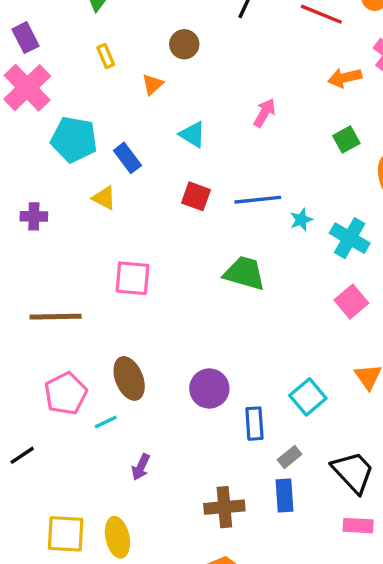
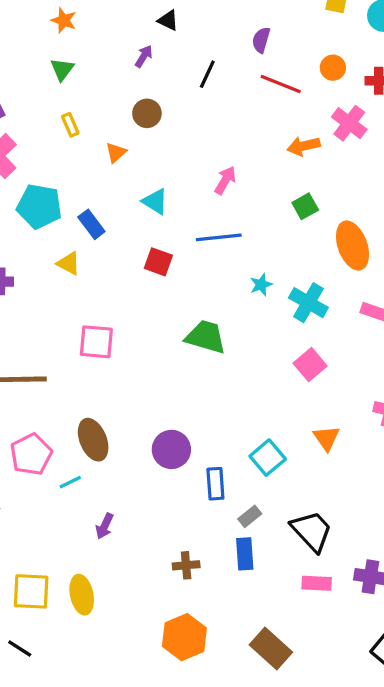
blue line: (258, 200) -> (219, 237), moved
brown cross: (224, 507) -> (186, 565), size x0.7

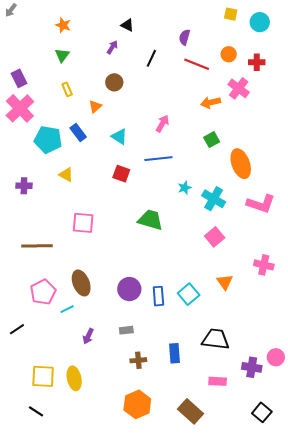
blue rectangle: (91, 224) -> (78, 133), moved
blue rectangle: (215, 484) -> (158, 296), moved
gray rectangle: (250, 516) -> (126, 330), moved, turned 32
black trapezoid: (312, 531) -> (216, 339), turned -40
pink rectangle: (317, 583) -> (218, 381), moved

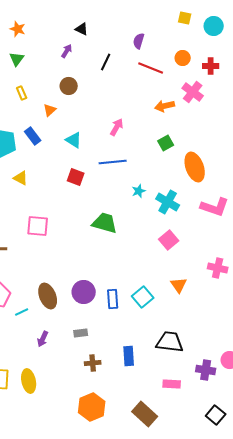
brown ellipse: (81, 283) -> (48, 296), moved

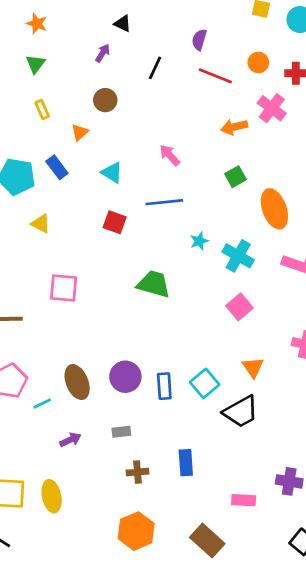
pink arrow: (117, 127) -> (170, 155), turned -72
purple arrow: (43, 339) -> (70, 440), turned -140
black trapezoid: (170, 342) -> (241, 412), moved, turned 144

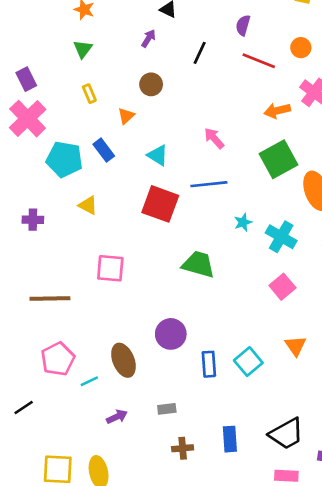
green square: (235, 177) -> (278, 159), size x1.8
red square: (115, 222) -> (160, 204), size x1.6
purple circle: (125, 377) -> (171, 334), moved
black trapezoid: (241, 412) -> (286, 434), moved

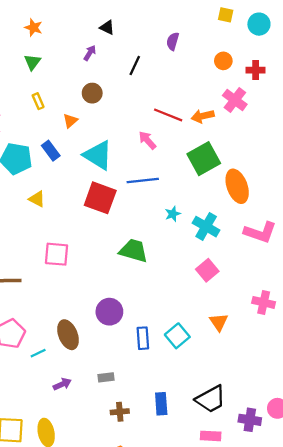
red line: (259, 61) -> (168, 115), moved
cyan triangle: (158, 155) -> (98, 155), size x1.6

